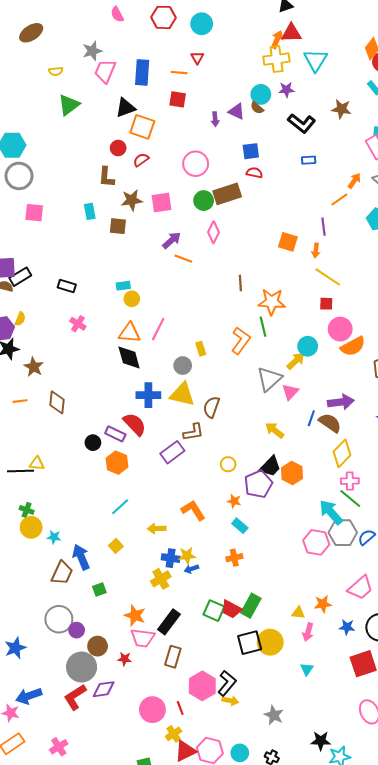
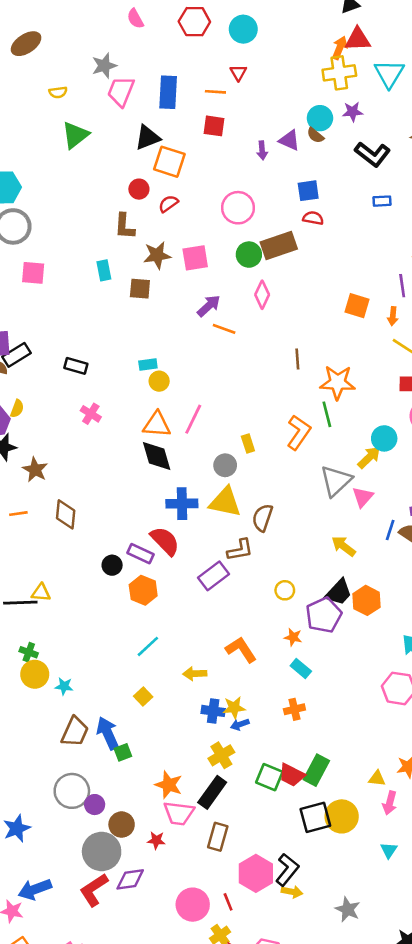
blue arrow: (81, 557) -> (108, 733), moved
yellow cross: (161, 579) -> (221, 755), moved

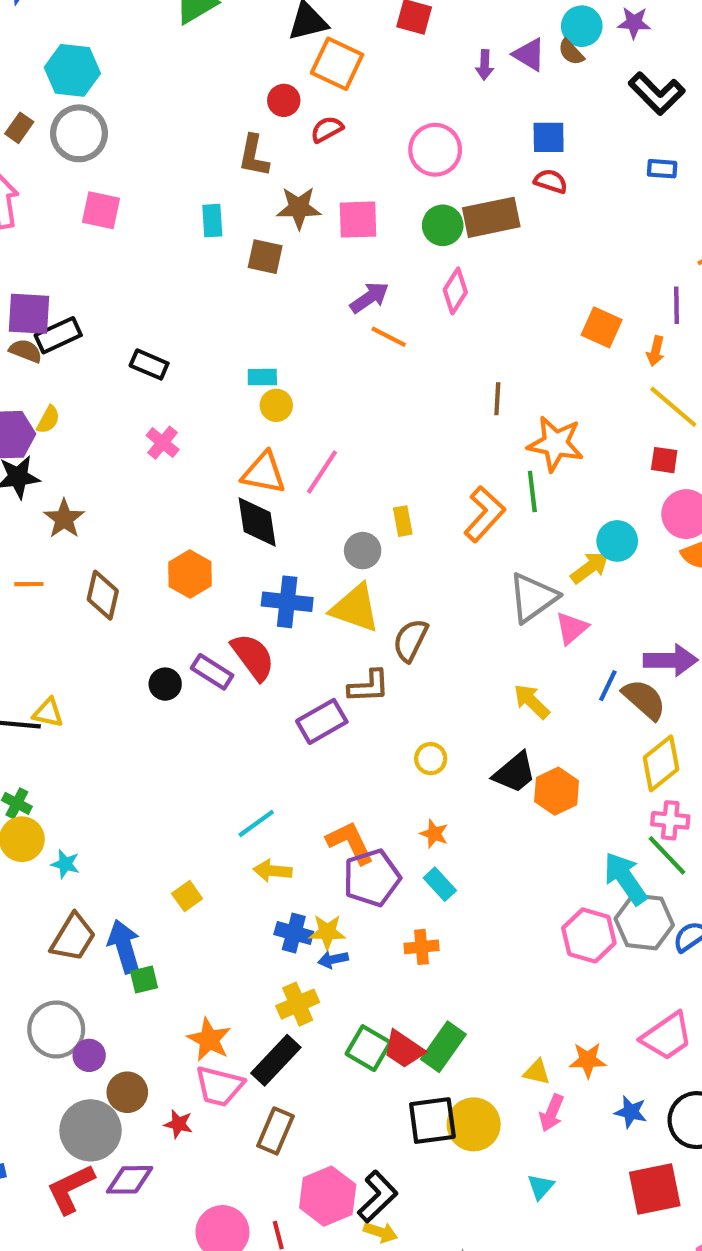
orange hexagon: (143, 590) -> (190, 574), moved
purple pentagon: (324, 615) -> (372, 878), moved
cyan line: (148, 646) -> (256, 823), moved

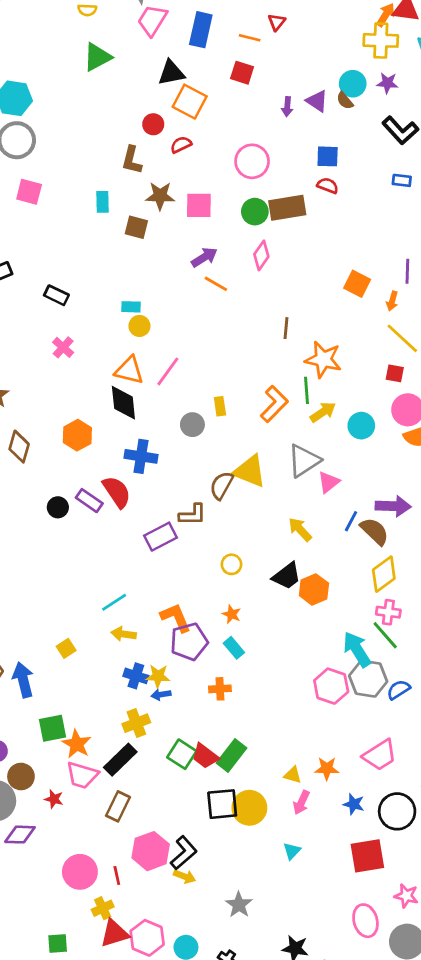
yellow arrow: (590, 567) -> (323, 412), moved
yellow triangle: (355, 608) -> (250, 471), moved
green square: (144, 979) -> (53, 728), moved, size x1.5

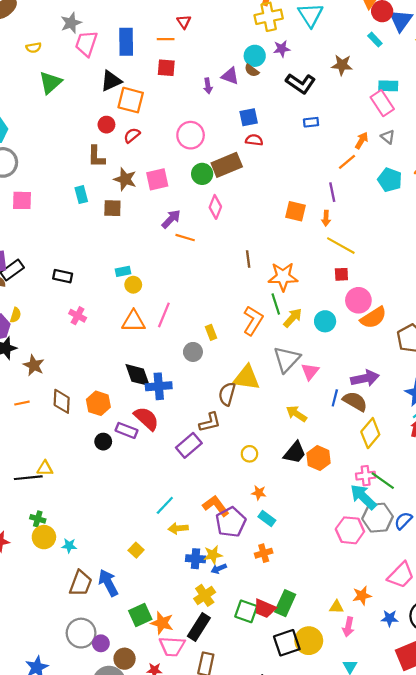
brown star: (160, 196) -> (125, 179), turned 30
black diamond: (123, 403) -> (138, 375), moved
orange hexagon: (77, 435) -> (98, 403), moved
pink cross: (388, 612) -> (366, 476), moved

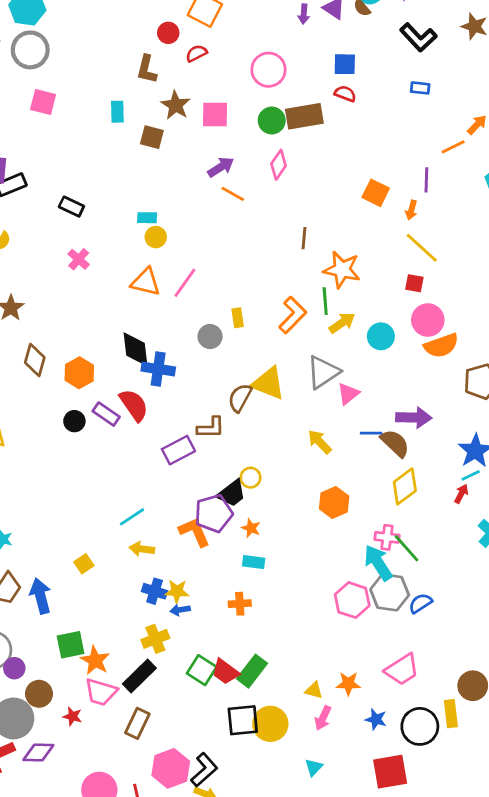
blue line: (335, 398) -> (371, 433), turned 63
black trapezoid: (295, 453) -> (232, 493), moved
cyan rectangle: (267, 519) -> (254, 562), turned -42
purple pentagon: (231, 522) -> (214, 513), moved

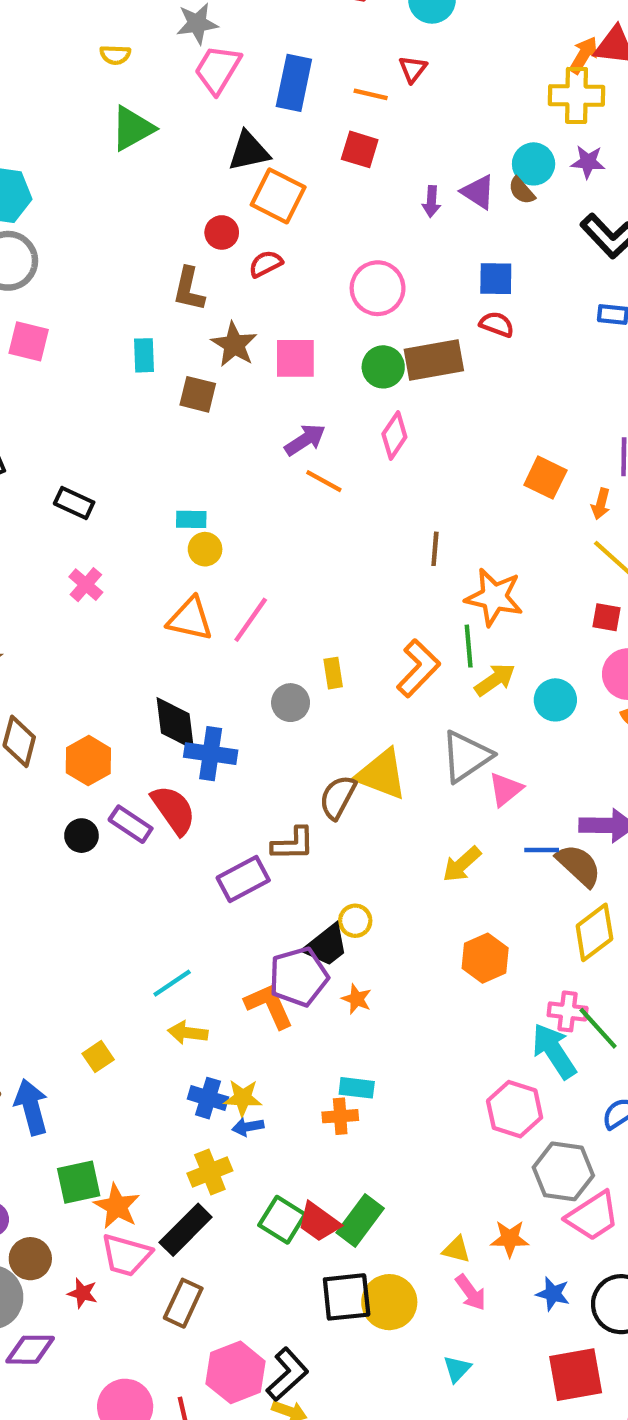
yellow arrow: (320, 442) -> (462, 864), turned -88
cyan rectangle: (254, 562) -> (357, 1088), moved
gray hexagon: (390, 592) -> (563, 1171), moved
pink arrow: (323, 718) -> (471, 1292), turned -60

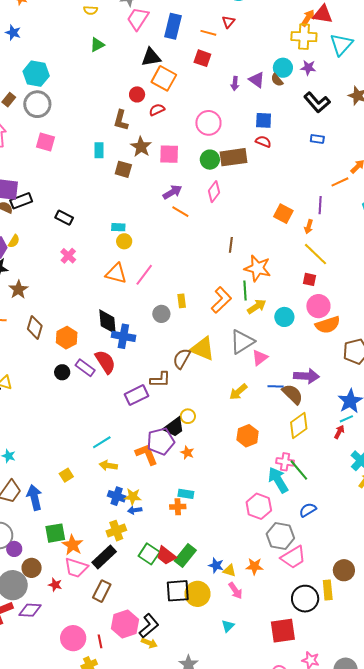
green triangle: (132, 128) -> (97, 45), size x0.7
blue star: (553, 1294) -> (216, 565), moved

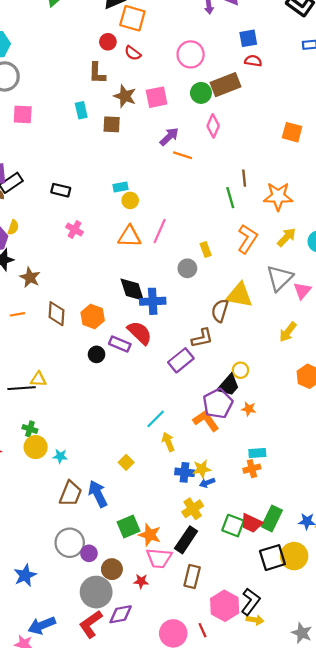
red semicircle: (157, 110) -> (133, 53), turned -105
green line: (245, 291) -> (230, 198), moved
yellow arrow: (108, 466) -> (168, 442), turned 72

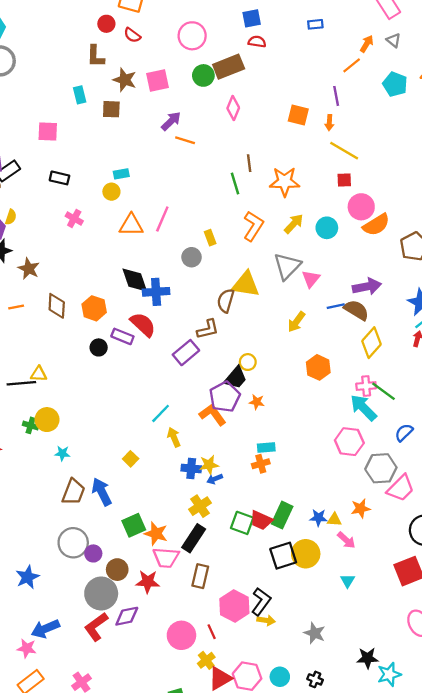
pink square: (23, 114) -> (48, 131), moved
pink diamond: (213, 126) -> (233, 108), moved
yellow circle: (130, 200) -> (111, 192), moved
yellow circle: (36, 447) -> (47, 420), moved
red star: (141, 581) -> (148, 582), size x1.5

